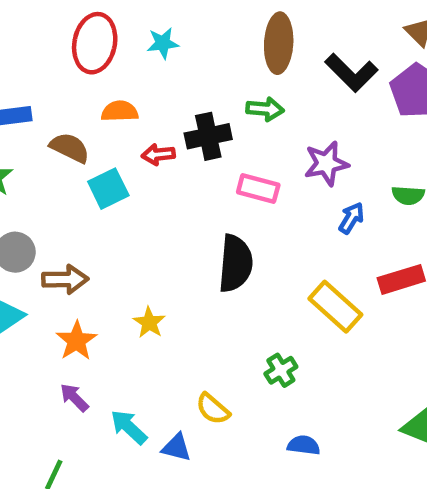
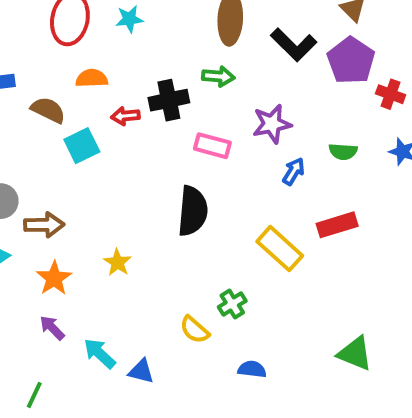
yellow semicircle: (213, 409) -> (195, 330), moved

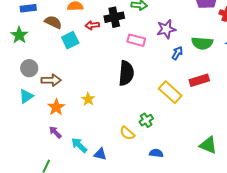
green semicircle: (343, 152) -> (202, 43), size x1.5

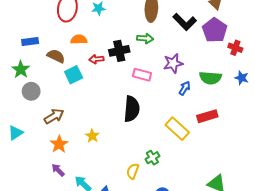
gray circle: (29, 68) -> (31, 91), moved
brown arrow: (51, 80) -> (54, 116), turned -30
cyan triangle: (26, 96) -> (16, 133), moved
yellow semicircle: (127, 133) -> (133, 171), turned 70

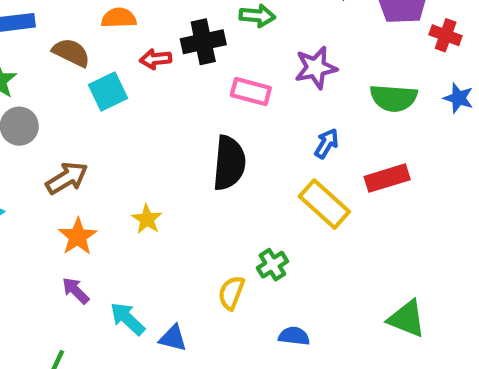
blue arrow: (185, 88) -> (327, 143), moved

